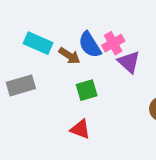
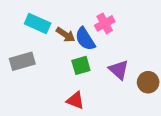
blue semicircle: (90, 45) -> (85, 39), moved
purple triangle: (129, 62) -> (119, 70), moved

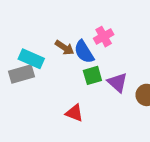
cyan rectangle: (38, 23) -> (31, 59), moved
green square: (81, 65) -> (92, 75), moved

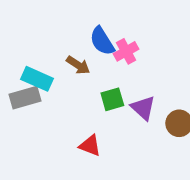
blue semicircle: (84, 52) -> (102, 41), moved

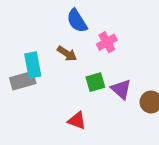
blue semicircle: (102, 41) -> (77, 21), moved
cyan rectangle: (37, 79) -> (33, 65), turned 55

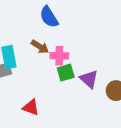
pink cross: (107, 42) -> (59, 56), moved, turned 30
red triangle: (77, 121) -> (31, 107), moved

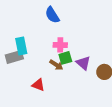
brown arrow: (40, 47) -> (56, 65), moved

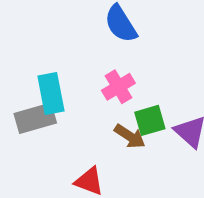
pink cross: (60, 45) -> (118, 87), moved, turned -32

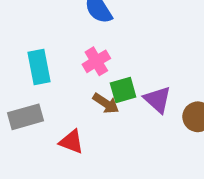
gray rectangle: (35, 118) -> (26, 117), moved

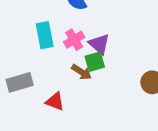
cyan rectangle: (39, 67) -> (45, 35), moved
purple triangle: (158, 100) -> (99, 44), moved

